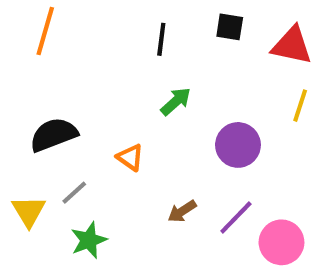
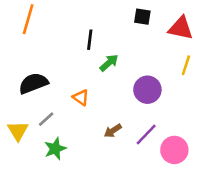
black line: (161, 39) -> (90, 40), moved

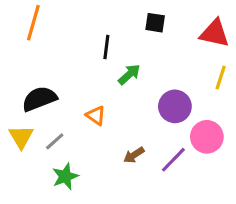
black square: (142, 17) -> (155, 23), moved
yellow triangle: (18, 131) -> (21, 137), moved
pink circle: (174, 150) -> (207, 137), moved

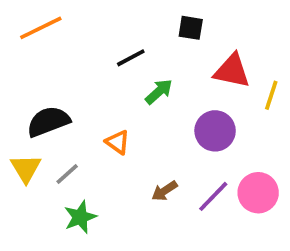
orange line: (33, 23) -> (41, 28), turned 48
red triangle: (214, 33) -> (232, 71), moved
black line: (106, 47) -> (131, 58), turned 55
pink circle: (207, 137) -> (258, 193), moved

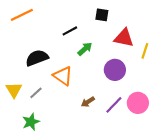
black semicircle: (48, 122) -> (37, 58), moved
orange triangle: (118, 142) -> (63, 76), size x1.5
green star: (80, 217) -> (31, 122), moved

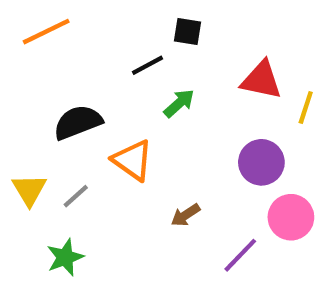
black square: (102, 15) -> (188, 32), moved
purple circle: (115, 70) -> (261, 162), moved
purple line: (114, 105) -> (240, 255), moved

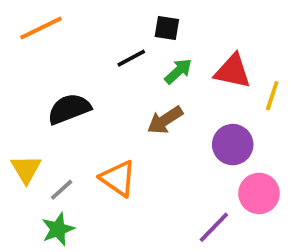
green arrow: (179, 103) -> (178, 71), moved
orange triangle: (133, 160) -> (118, 178), moved
gray line: (76, 196) -> (62, 190), moved
brown arrow: (185, 215) -> (165, 120), moved, size x1.4

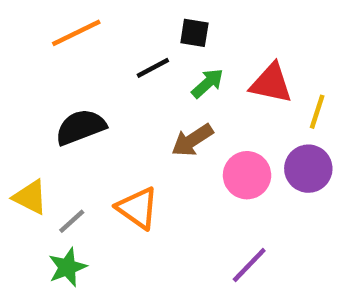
orange line: (41, 28) -> (76, 33), moved
purple circle: (233, 145) -> (308, 169), moved
yellow triangle: (26, 169) -> (30, 197), turned -32
pink circle: (259, 193) -> (247, 175), moved

